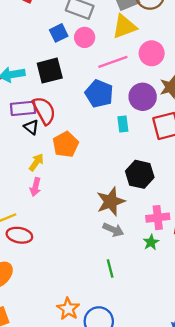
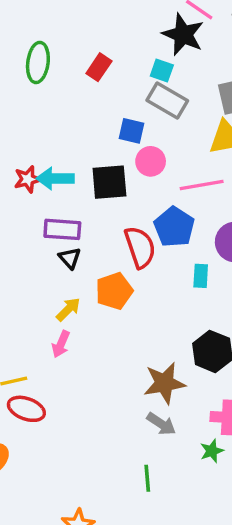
blue square: (59, 33) -> (131, 131), turned 30
pink circle: (85, 37) -> (151, 161), moved
red semicircle: (44, 111) -> (140, 247), moved

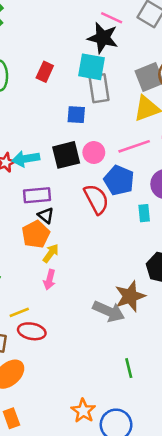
cyan square: (162, 71) -> (91, 67), size x1.6
gray rectangle: (167, 101) -> (99, 88), turned 60
pink circle: (151, 161) -> (94, 153), moved
orange pentagon: (114, 291) -> (36, 234), moved
gray arrow: (161, 424) -> (109, 311), moved, size x1.4

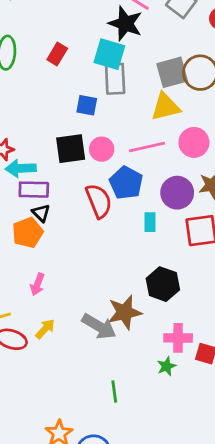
cyan arrow: (26, 159) -> (21, 168), moved
yellow arrow: (51, 253) -> (45, 329), moved

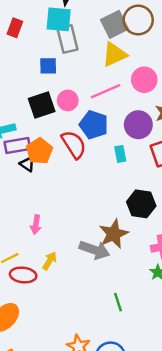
orange pentagon: (28, 233) -> (39, 151), moved

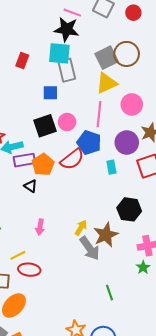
pink line: (105, 91) -> (99, 114), turned -60
red semicircle: (74, 144) -> (72, 159), turned 85
black triangle: (27, 164) -> (31, 186), moved
gray arrow: (94, 250) -> (90, 248), turned 35
yellow arrow: (50, 261) -> (81, 228), moved

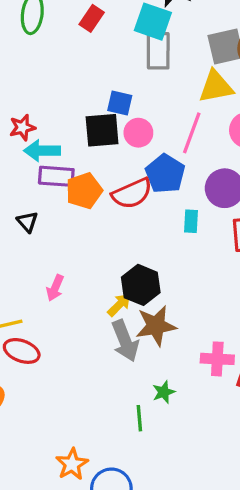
blue square: (50, 93) -> (120, 103), moved
black triangle: (31, 186) -> (27, 222), moved
black hexagon: (129, 209) -> (141, 285), moved
green star: (143, 267) -> (164, 392), moved

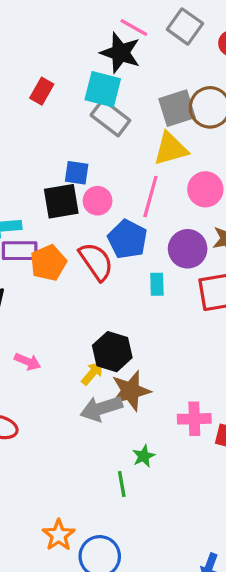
gray rectangle: (158, 51) -> (110, 118), turned -48
red semicircle: (132, 193) -> (96, 262), turned -96
pink arrow: (55, 288) -> (28, 362), turned -85
gray arrow: (125, 341) -> (101, 408), turned 99

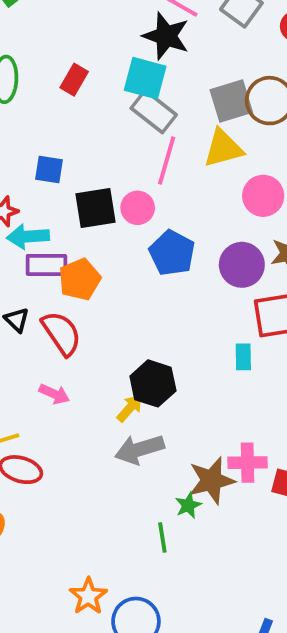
blue square: (77, 173) -> (49, 169), moved
pink line: (150, 197) -> (167, 161), moved
red semicircle: (96, 262) -> (62, 333), moved
cyan rectangle: (157, 284) -> (243, 357), moved
brown star: (131, 391) -> (211, 481), moved

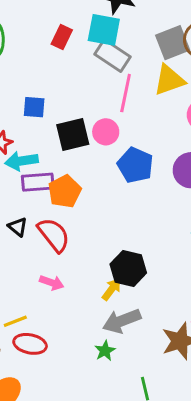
red rectangle: (74, 80) -> (62, 37), moved
green star: (188, 505) -> (105, 351), moved

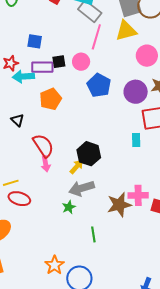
black square: (73, 135) -> (59, 62), size x0.6
purple rectangle: (38, 182) -> (42, 67), moved
red semicircle: (54, 235) -> (43, 146), moved
pink arrow: (52, 283) -> (46, 164), moved, turned 56

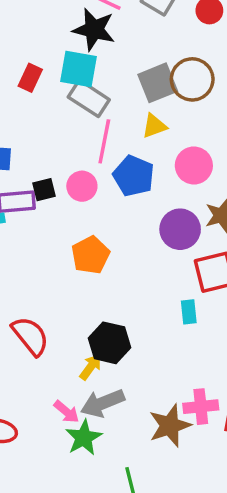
yellow triangle: (126, 31) -> (154, 126), size x0.7
blue pentagon: (99, 85) -> (134, 176), moved
orange pentagon: (51, 99) -> (91, 255), moved
pink arrow: (46, 164) -> (66, 412), moved, turned -35
green star: (69, 207) -> (84, 438), size x1.5

